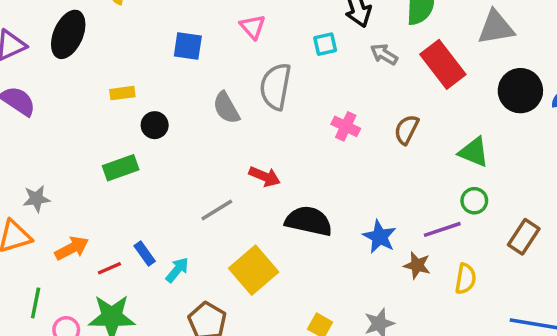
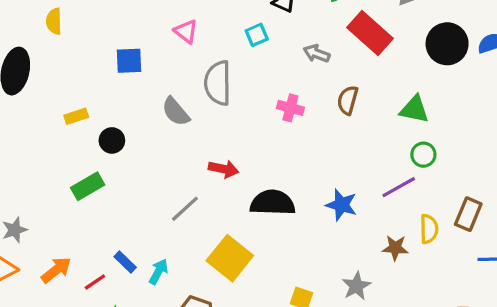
gray arrow: (384, 54) -> (317, 53), moved
brown rectangle: (524, 237) -> (468, 214), moved
brown star: (417, 265) -> (395, 248), moved

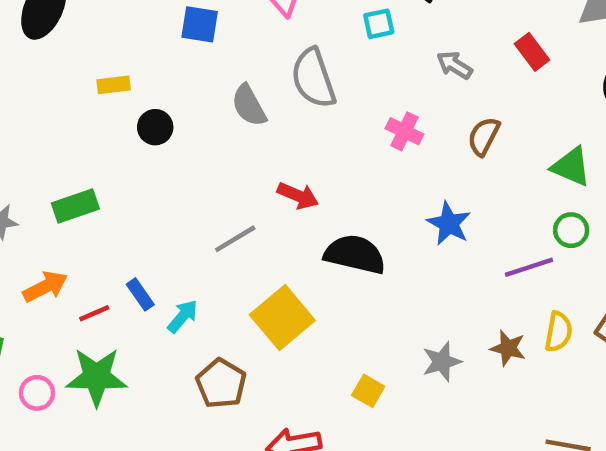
red rectangle: (370, 33) -> (532, 52), size x0.6
gray semicircle: (218, 83) -> (313, 78), turned -30
green rectangle: (88, 186) -> (75, 206), moved
blue star: (341, 205) -> (449, 224), moved
gray star: (356, 286) -> (442, 362), moved

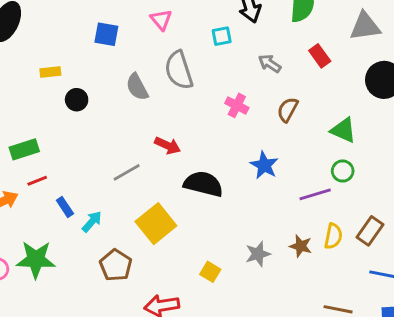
red line: (94, 313) -> (37, 181), moved

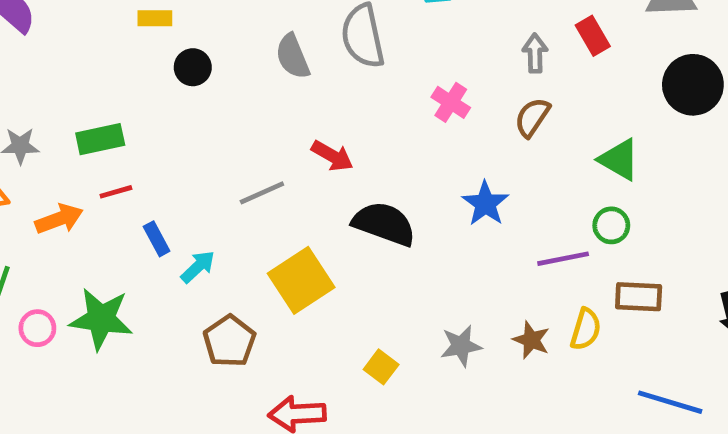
gray arrow: (270, 63) -> (535, 53), moved, turned 50
brown rectangle: (370, 231) -> (639, 297), moved, turned 52

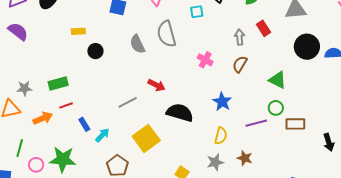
brown rectangle: (639, 297) -> (295, 124), moved
yellow semicircle: (586, 329) -> (221, 136), moved

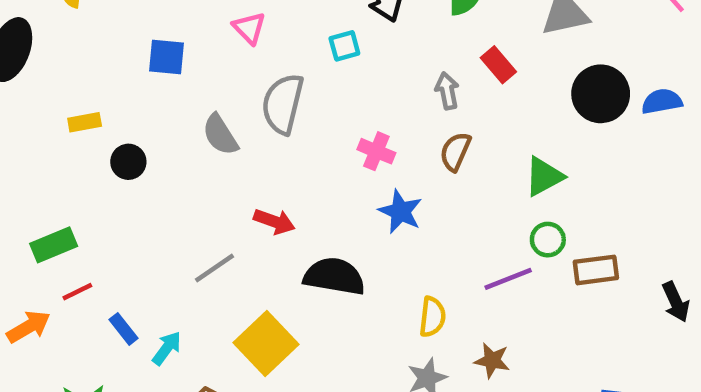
gray semicircle: (166, 34) -> (283, 104), turned 36
green triangle: (278, 80) -> (544, 176), turned -48
blue star: (222, 102) -> (400, 212), moved

